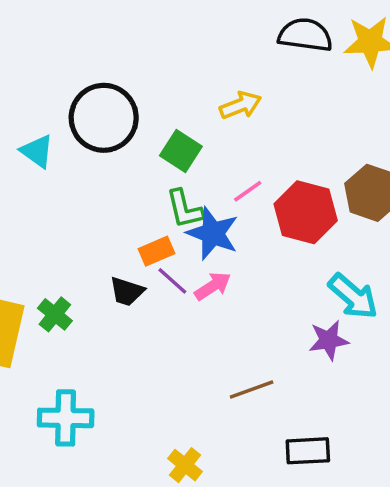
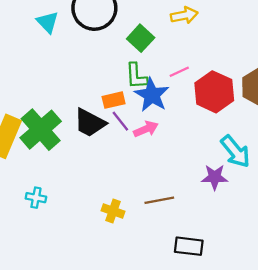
black trapezoid: (127, 291) -> (90, 123), size x1.4
green cross: (55, 314) -> (41, 130), size x1.8
cyan cross: (66, 418) -> (36, 198), size x0.6
yellow cross: (185, 465) -> (113, 211), moved, turned -30

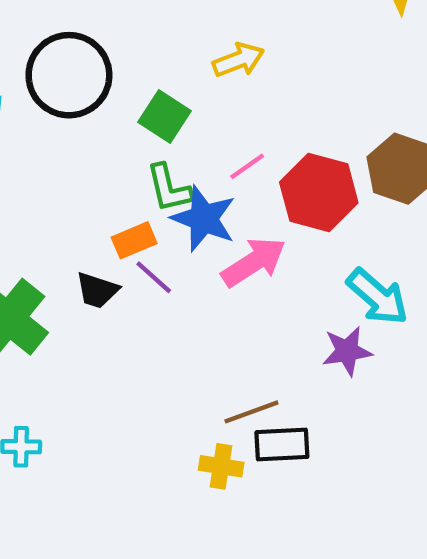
black trapezoid: (90, 123) -> (97, 290), size x0.7
pink arrow: (146, 129) -> (254, 262), moved, size x1.4
yellow cross: (113, 211) -> (221, 466), moved
black rectangle: (189, 246) -> (282, 445), moved

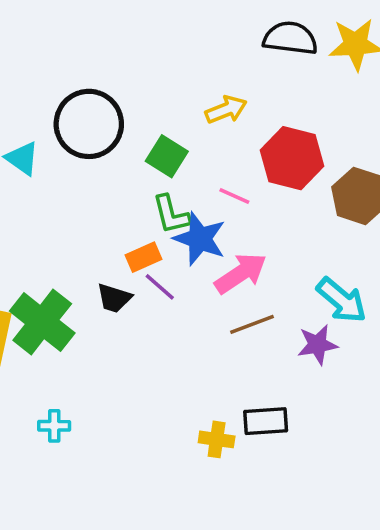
pink line: (247, 166) -> (234, 196), turned 60
red hexagon: (319, 193) -> (292, 158), moved
brown line: (251, 412) -> (252, 324), moved

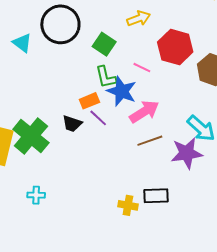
purple star: (318, 345) -> (187, 153), size x1.4

